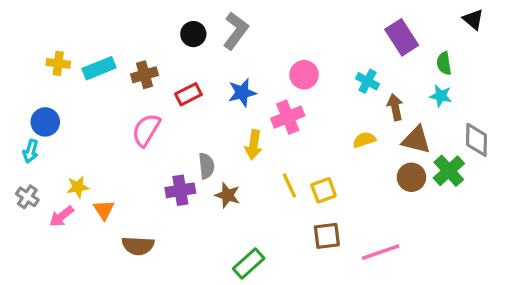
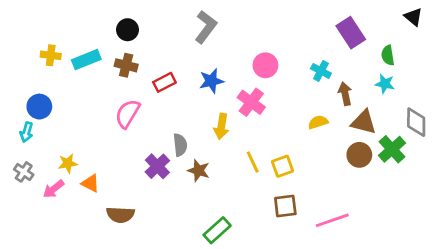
black circle: (193, 34) -> (128, 30), moved
brown cross: (145, 75) -> (126, 65), turned 30
pink cross: (288, 117) -> (251, 102), turned -32
purple cross: (180, 190) -> (157, 166), turned -35
orange triangle: (104, 210) -> (91, 183), turned -30

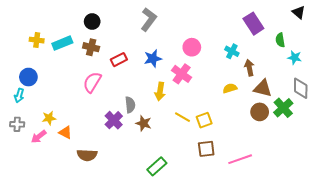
cyan star: (385, 84) -> (295, 57), moved
yellow line: (253, 162) -> (183, 117), turned -35
gray cross: (24, 172) -> (17, 124), turned -32

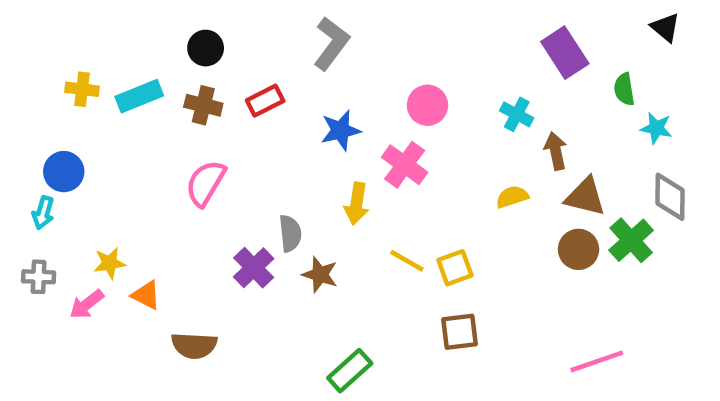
red rectangle: (119, 60) -> (265, 101), moved
pink line: (240, 159) -> (597, 361), moved

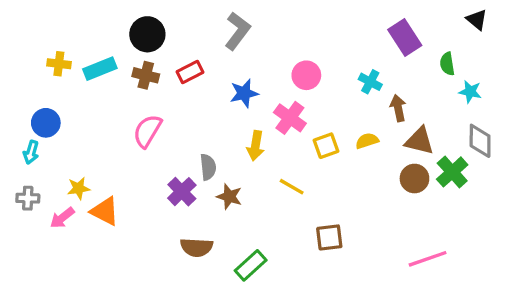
black circle: (206, 48) -> (147, 34), size x1.4
yellow square: (455, 268) -> (326, 146), moved
orange triangle: (146, 295) -> (105, 211), size x1.4
brown semicircle: (194, 345) -> (197, 247), moved

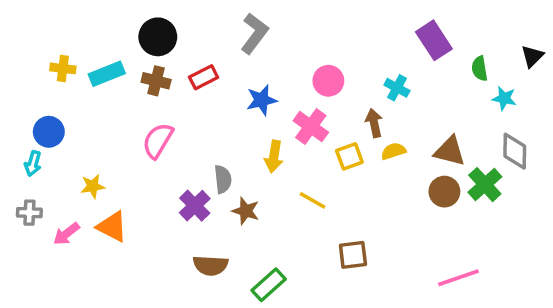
black triangle: (477, 20) -> (532, 56), moved, turned 35
brown arrow: (398, 108) -> (374, 123), moved
yellow star: (79, 188) -> (93, 186), moved

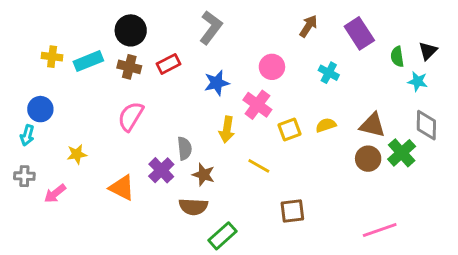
black triangle: (532, 56) -> (428, 51), moved
brown arrow: (374, 123) -> (308, 26), moved, turned 45
orange triangle: (112, 227) -> (122, 188), moved
brown semicircle: (211, 265) -> (193, 207), moved

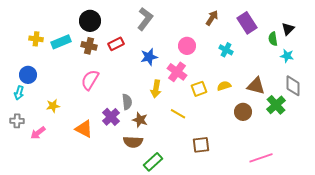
black triangle: (428, 51) -> (288, 29), moved
brown circle: (368, 159) -> (243, 112), moved

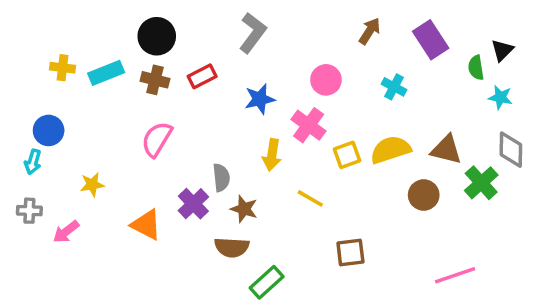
yellow semicircle: (224, 86) -> (391, 150), size x1.6

